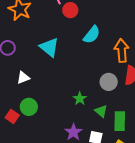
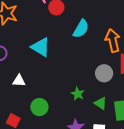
white triangle: (23, 78) -> (19, 81), turned 32
green circle: (29, 107) -> (39, 107), moved

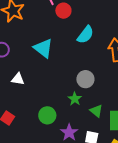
gray circle: (104, 73) -> (85, 79), moved
green circle: (39, 107) -> (47, 115), moved

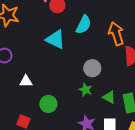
cyan triangle: (43, 48) -> (55, 39), moved
green circle: (47, 115) -> (48, 104), moved

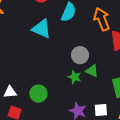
white triangle: (26, 81) -> (10, 92), moved
green triangle: (109, 97) -> (92, 71), moved

